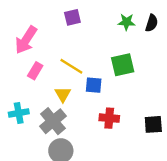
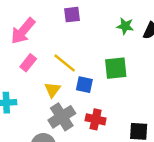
gray cross: (53, 121) -> (62, 117), moved

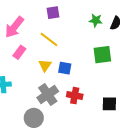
yellow line: (65, 63) -> (49, 39), moved
green square: (116, 68) -> (102, 55), moved
yellow triangle: (53, 90) -> (45, 65), moved

